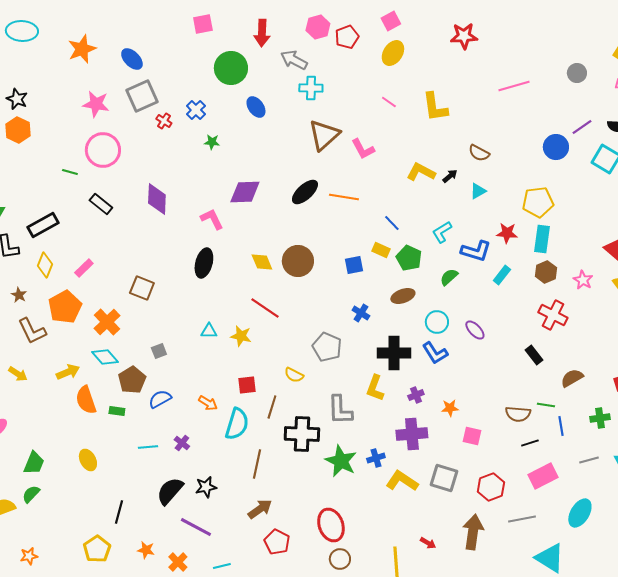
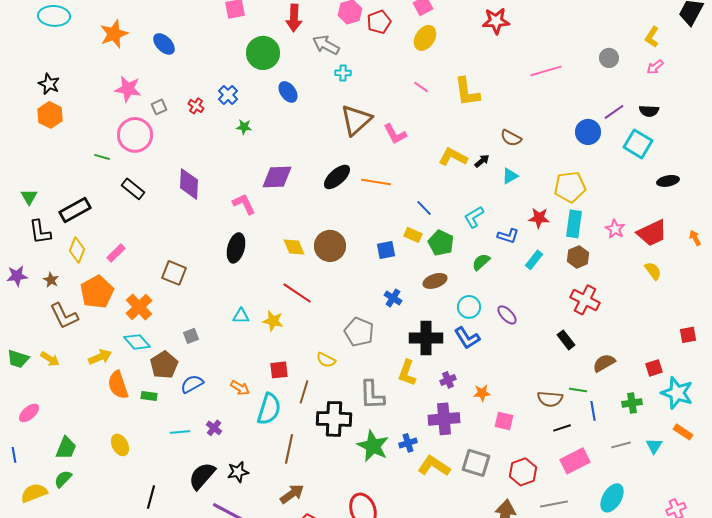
cyan cross: (311, 88) -> (343, 73), size x0.7
gray square: (142, 96) -> (159, 107), moved, size x0.5
blue L-shape: (476, 251) -> (508, 236), size x0.7
pink star: (583, 280) -> (615, 229), moved

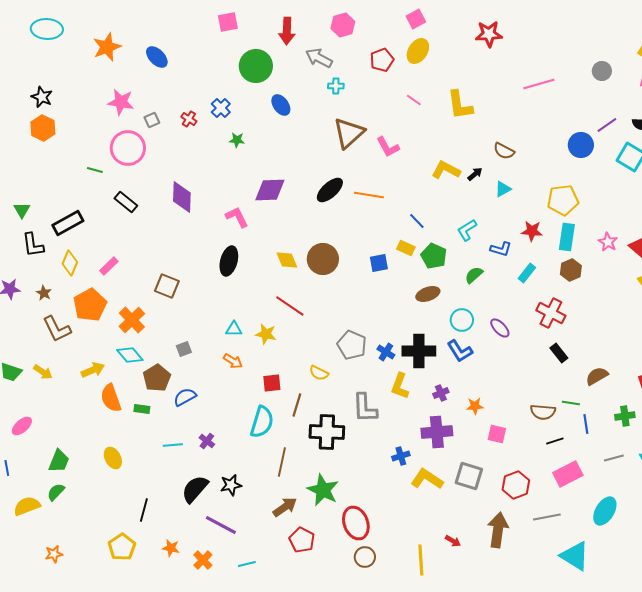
red pentagon: (379, 22) -> (382, 60), moved
blue cross: (393, 298) -> (386, 352), moved
red cross: (585, 300) -> (551, 313), moved
orange arrow: (240, 388) -> (233, 361), moved
green star: (373, 446) -> (323, 490), moved

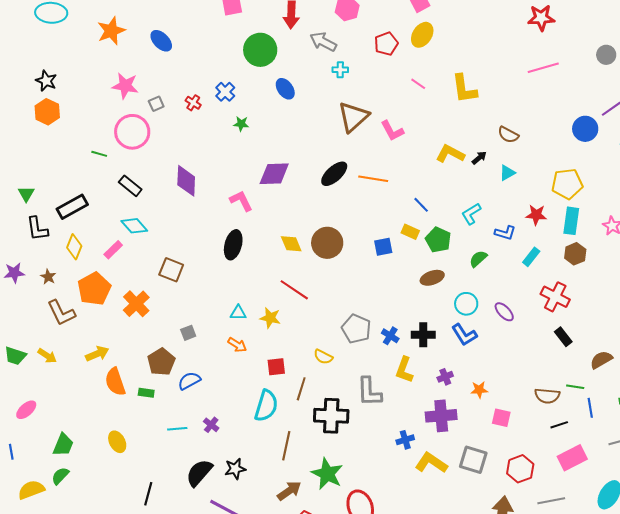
red star: (489, 34) -> (541, 18), moved
black cross: (419, 351) -> (423, 335), size x0.7
cyan diamond: (130, 355) -> (134, 226), moved

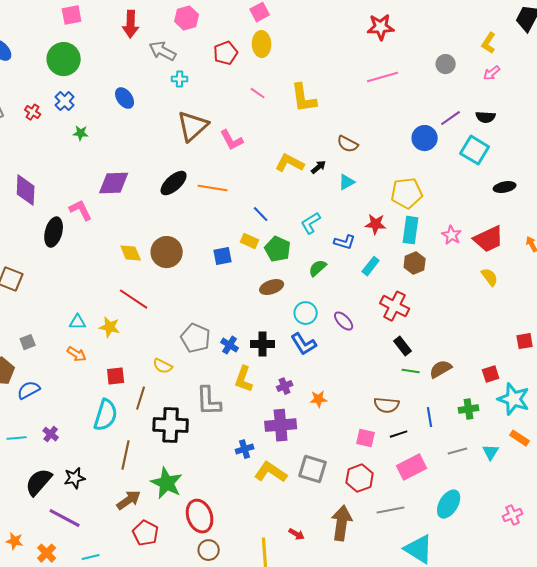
yellow ellipse: (422, 35) -> (262, 44), turned -35
green circle: (260, 50) -> (64, 59), moved
black ellipse: (233, 245) -> (54, 232), moved
green line: (575, 387) -> (411, 371), moved
pink square: (501, 418) -> (366, 438), moved

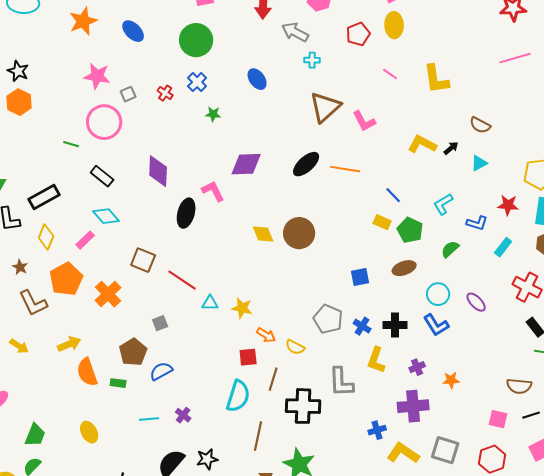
blue square: (223, 256) -> (360, 277), moved
red line: (134, 299) -> (182, 280), moved
orange arrow: (77, 354) -> (266, 335), moved

